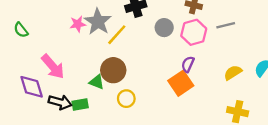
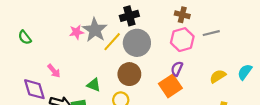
gray circle: (164, 28) -> (137, 43), moved, size x1.6
pink arrow: (53, 67) -> (54, 71), size x0.6
brown circle: (113, 70) -> (129, 74), moved

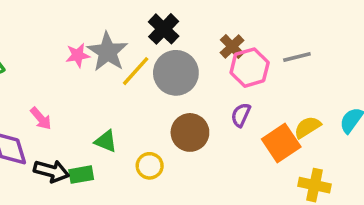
brown cross: (182, 15) -> (232, 47), moved, turned 32
black cross: (129, 16) -> (164, 29), turned -30
brown circle: (129, 74) -> (190, 132), moved
orange square: (170, 86) -> (281, 143), moved

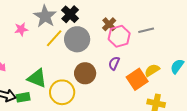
gray star: (107, 52) -> (45, 16), moved
green triangle: (106, 141) -> (37, 78), size x1.5
yellow circle: (150, 166) -> (62, 92), size x1.6

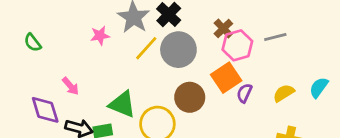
purple semicircle: (114, 63) -> (244, 93), moved
orange square: (137, 79) -> (226, 78), moved

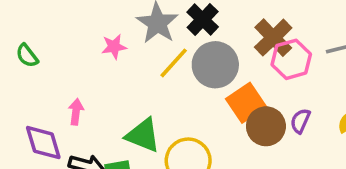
brown cross: (223, 29) -> (273, 38), size x1.5
orange square: (226, 78) -> (246, 103), moved
pink arrow: (70, 86) -> (76, 112), turned -132
brown circle: (190, 97) -> (266, 126), moved

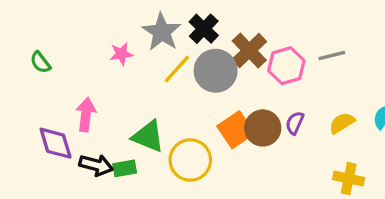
brown cross: (273, 38) -> (249, 51), moved
orange square: (246, 103) -> (236, 130), moved
pink arrow: (76, 112) -> (86, 115), size x1.4

